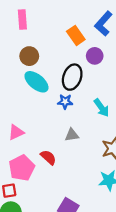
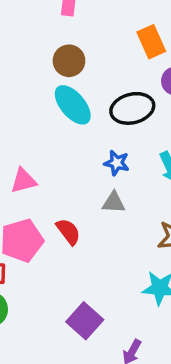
black ellipse: (72, 77) -> (132, 108), turned 45
blue star: (65, 102) -> (117, 163), moved

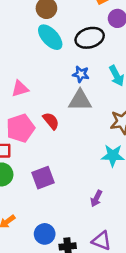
gray triangle: (114, 203) -> (80, 100), size x1.5
purple square: (85, 321) -> (43, 178), moved, turned 30

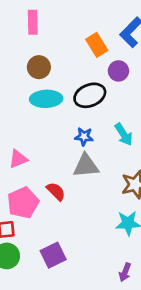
cyan ellipse: (50, 37) -> (46, 99), turned -44
purple arrow: (96, 198) -> (125, 272), moved

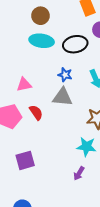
pink triangle: (18, 159) -> (24, 85), moved
purple arrow: (125, 272) -> (79, 173), moved

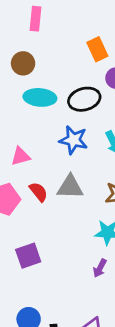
brown circle: (40, 16) -> (23, 63), moved
blue star: (65, 75) -> (73, 140), size x1.5
gray triangle: (62, 97) -> (70, 187), moved

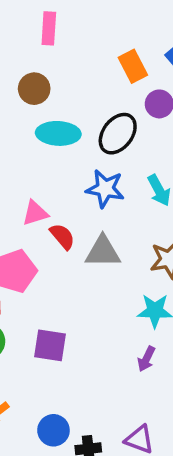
black ellipse: (84, 99) -> (118, 134), turned -36
red semicircle: (39, 192) -> (62, 236), moved
purple square: (28, 256) -> (50, 345), turned 30

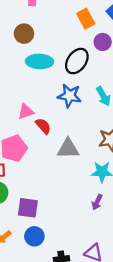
gray triangle: (103, 252) -> (68, 149), moved
purple square: (50, 345) -> (28, 208), moved
blue circle: (53, 430) -> (34, 236), moved

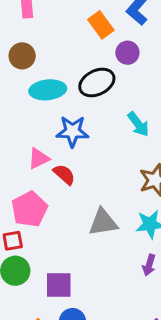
black ellipse: (77, 61) -> (97, 83), turned 35
blue star: (70, 96) -> (72, 131), moved
gray triangle: (68, 149) -> (103, 222), moved

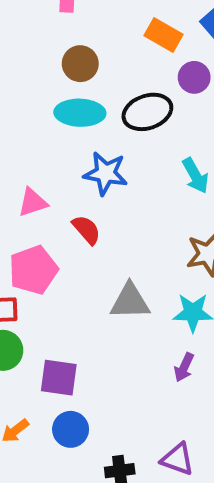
orange rectangle: (101, 25) -> (163, 35), turned -32
brown circle: (22, 56) -> (80, 64), moved
pink triangle: (39, 159) -> (33, 202), moved

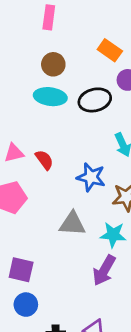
blue star: (106, 173) -> (91, 177), moved
red semicircle: (86, 230) -> (44, 160), moved
purple arrow: (184, 367) -> (104, 270), size x1.6

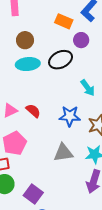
purple square: (21, 270) -> (33, 194), turned 36

